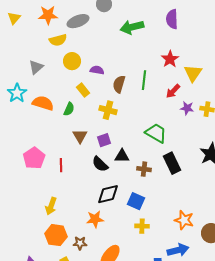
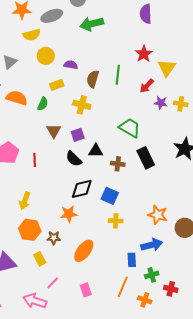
green arrow: (132, 27) -> (92, 24), moved
yellow rectangle: (83, 90) -> (57, 85), turned -72

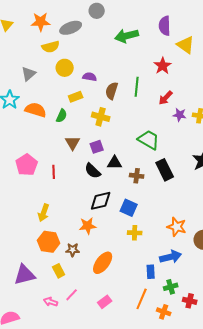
green arrow: (92, 24) -> (127, 36), moved
yellow triangle: (167, 68) -> (186, 45), moved, turned -30
pink rectangle: (86, 290) -> (105, 302), turned 72
pink arrow: (35, 301) -> (51, 302), moved, size x0.6

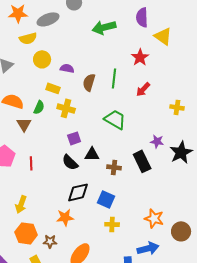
yellow rectangle: (76, 97) -> (53, 88), turned 40
purple star: (180, 115) -> (157, 141), moved
yellow cross: (101, 117) -> (66, 108), moved
green trapezoid: (149, 140) -> (115, 119), moved
brown triangle: (73, 143) -> (24, 124), moved

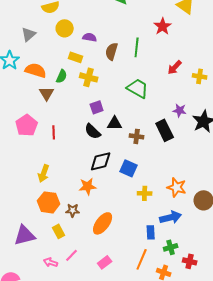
red arrow: (143, 89) -> (175, 67), moved
yellow cross: (112, 224) -> (145, 193), moved

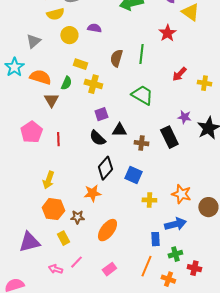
purple semicircle: (90, 37) -> (94, 28), moved
black diamond: (101, 161) -> (105, 168), turned -35

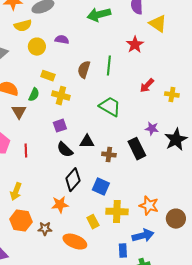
purple square: (101, 114) -> (60, 126), moved
yellow cross: (149, 200) -> (117, 212), size x1.5
orange ellipse: (107, 230) -> (75, 242), turned 75
yellow rectangle: (63, 238) -> (93, 222), moved

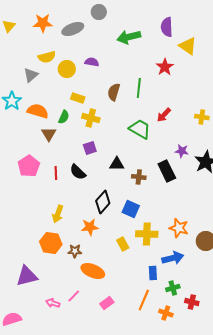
yellow semicircle: (23, 26) -> (47, 57), moved
red arrow: (147, 86) -> (164, 115), moved
black semicircle: (65, 150) -> (78, 172), moved
yellow arrow: (16, 192) -> (58, 214), moved
orange ellipse: (75, 242) -> (93, 271), moved

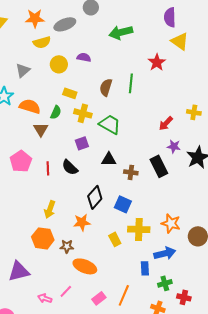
purple semicircle: (167, 27) -> (170, 17), moved
yellow semicircle: (47, 57) -> (42, 42), moved
red arrow: (164, 115) -> (166, 123), moved
green trapezoid: (140, 129) -> (110, 124), moved
orange line: (144, 300) -> (124, 295), moved

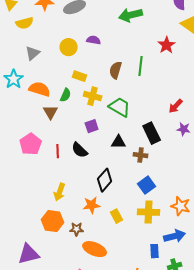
yellow semicircle: (42, 42) -> (25, 23), moved
black rectangle: (159, 166) -> (152, 133), moved
blue square: (123, 204) -> (147, 185), moved, turned 30
yellow rectangle: (115, 239) -> (117, 216), moved

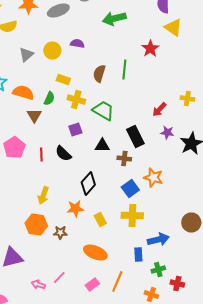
gray triangle: (33, 53) -> (26, 54), moved
orange star: (181, 206) -> (153, 178), moved
orange ellipse: (95, 249) -> (95, 252), moved

